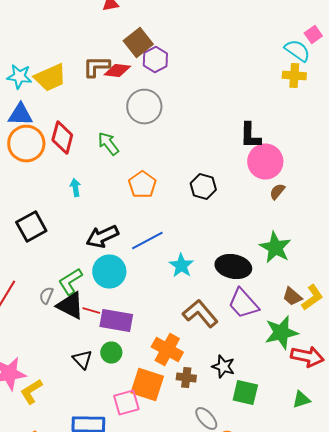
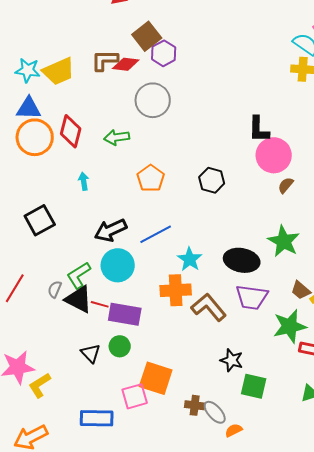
green arrow: (108, 144) -> (117, 137), turned -60
purple trapezoid: (243, 304) -> (252, 297), turned -40
orange cross: (167, 350) -> (176, 290), moved, turned -32
brown cross: (186, 378) -> (195, 405), moved

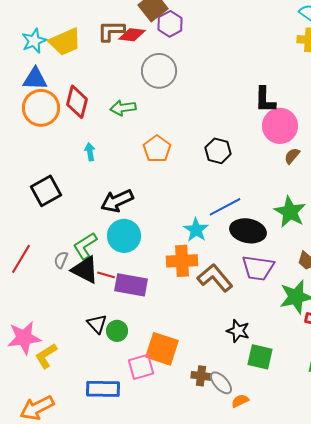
cyan star: (28, 70) -> (34, 41), turned -30
blue line: (156, 234) -> (225, 207), moved
green circle: (120, 346) -> (117, 331), moved

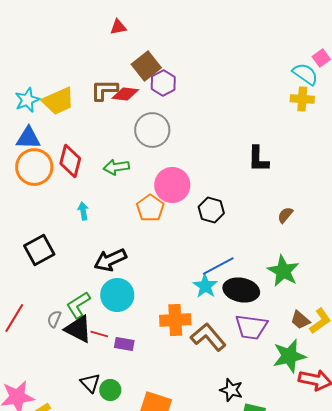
pink circle: (280, 126) -> (172, 185), moved
cyan star: (196, 230) -> (205, 286), moved
purple rectangle: (131, 285) -> (124, 344), size x0.6

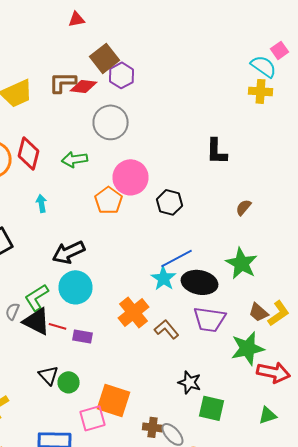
orange cross: (175, 320) -> (134, 312), turned -36
brown L-shape: (208, 337) -> (166, 329), size x0.7

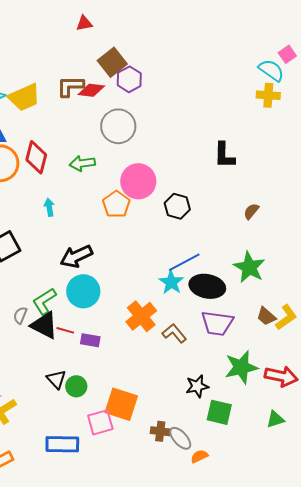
green star: (248, 348) -> (241, 367), moved
black star: (190, 382) -> (197, 386), turned -30

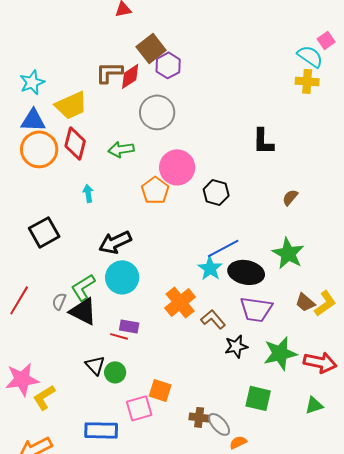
red diamond: (91, 90) -> (130, 76), turned -40
yellow trapezoid: (24, 97) -> (71, 105), moved
red line: (65, 330) -> (119, 336), moved
black star: (197, 386) -> (236, 346), moved
orange square: (121, 404) -> (160, 390), size x0.7

